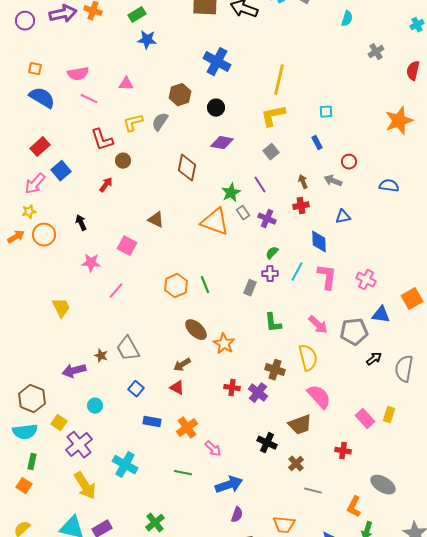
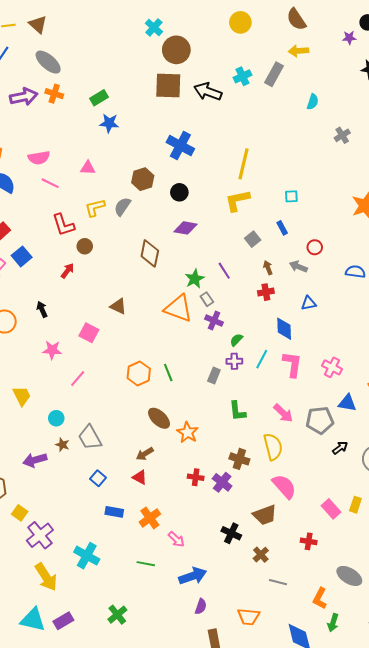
gray square: (271, 152) -> (253, 239), moved
purple cross: (267, 219) -> (214, 321), moved
cyan circle: (95, 406) -> (56, 418), moved

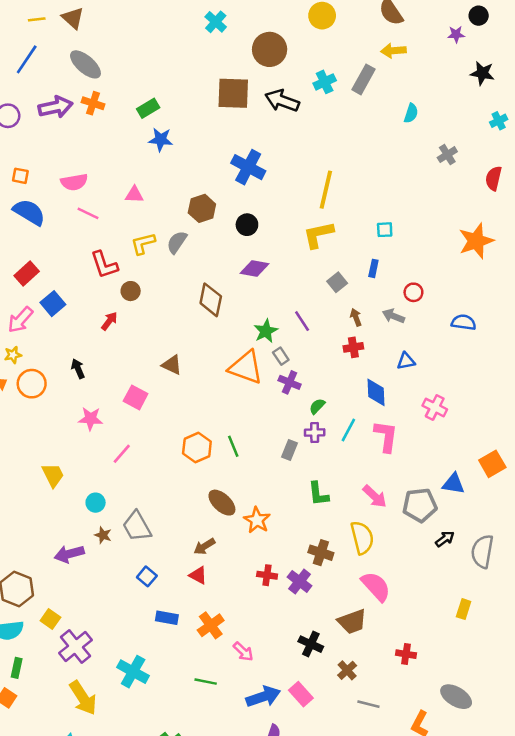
brown circle: (176, 50) -> (270, 49), moved
blue rectangle: (282, 228) -> (373, 268), turned 40
pink cross: (332, 367) -> (435, 407), moved
pink rectangle: (331, 509) -> (301, 694), moved

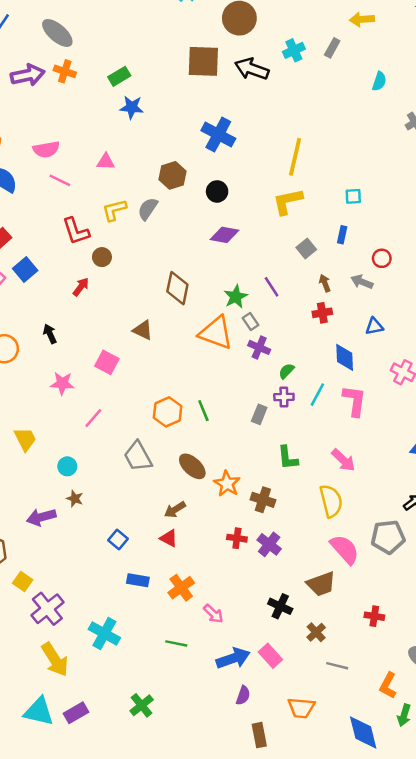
gray rectangle: (363, 79) -> (332, 48), size x0.7
brown diamond: (211, 300) -> (177, 288), moved
gray pentagon: (420, 505) -> (388, 537), moved
gray trapezoid: (137, 526) -> (138, 456), moved
brown cross: (321, 553) -> (263, 500), moved

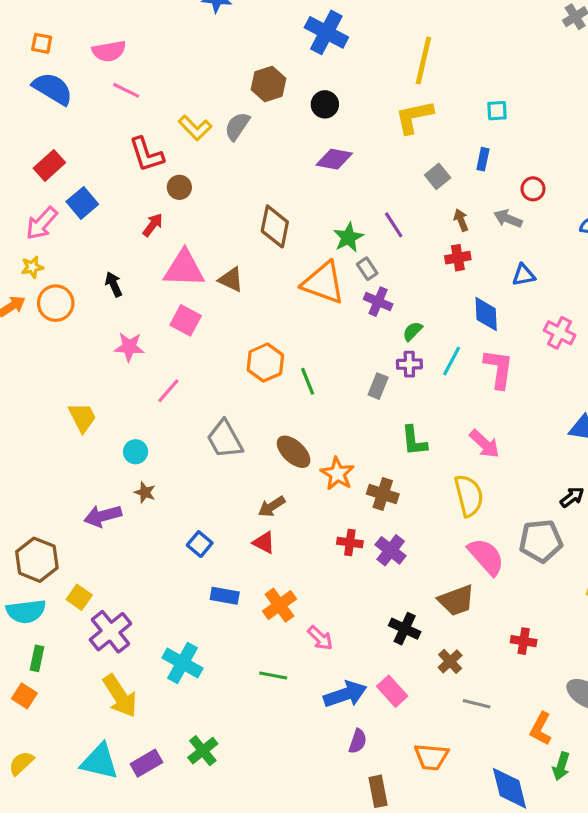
pink triangle: (106, 162) -> (184, 269), moved, size x1.8
yellow L-shape: (114, 210) -> (195, 128), turned -120
orange hexagon: (168, 412) -> (265, 363), moved
green cross: (142, 705) -> (203, 751), moved

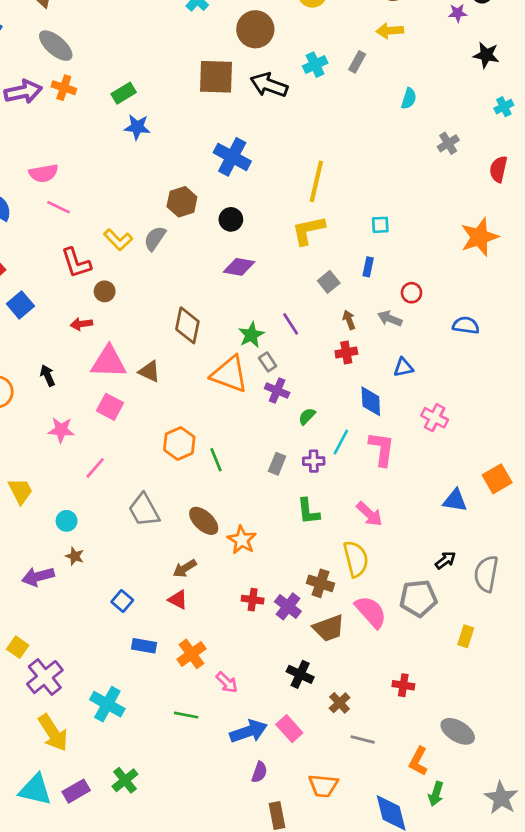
red arrow: (153, 225) -> (82, 324), turned -135
purple cross: (409, 364) -> (314, 461), moved
brown cross: (383, 494) -> (321, 583), moved
brown trapezoid: (456, 600) -> (329, 628), moved

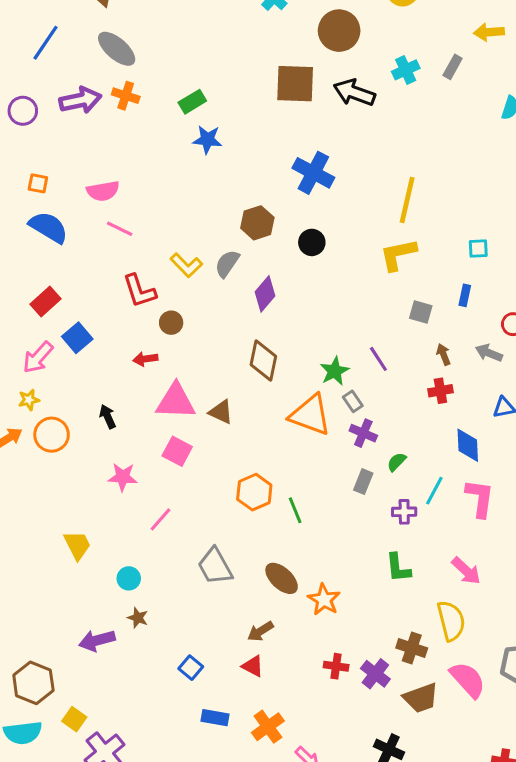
purple diamond: (239, 267) -> (265, 294), moved, turned -60
gray square: (329, 282) -> (421, 312), turned -35
gray rectangle: (277, 464) -> (363, 482), moved

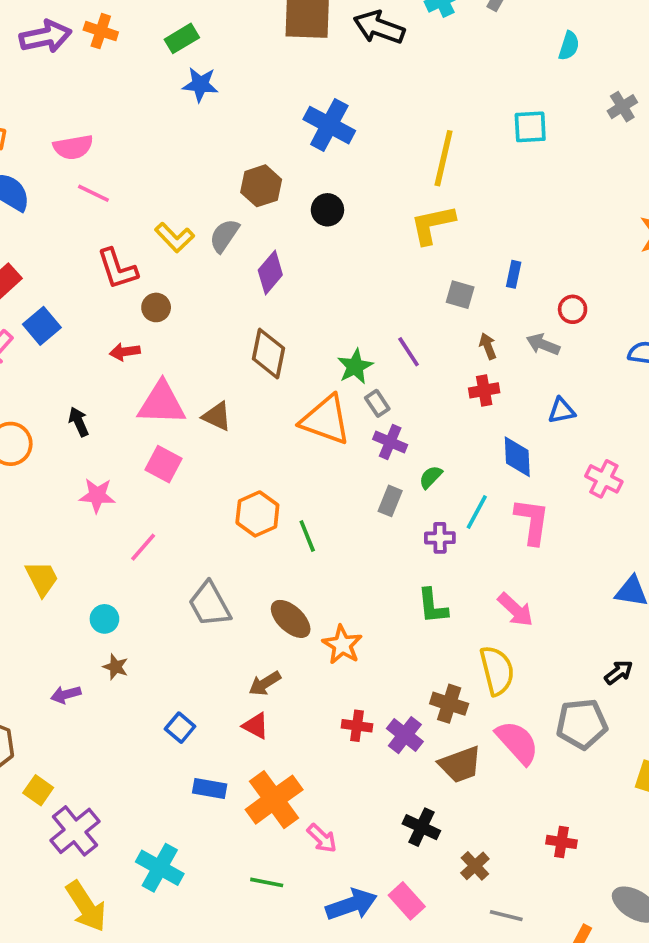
cyan square: (478, 248) -> (530, 127), moved, size x1.4
purple arrow: (97, 640) -> (66, 694), size x0.7
orange cross: (268, 727) -> (274, 800), size x1.4

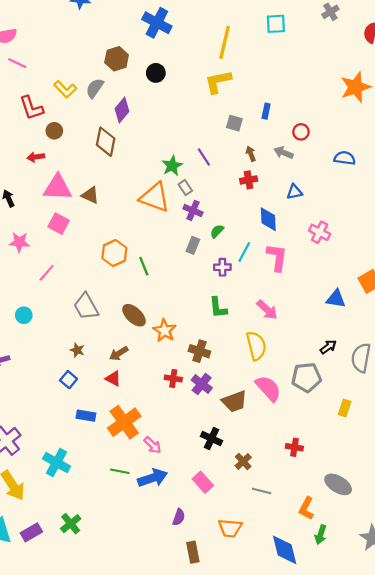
brown diamond: (268, 354) -> (106, 142), moved
brown star: (116, 667) -> (77, 350), moved
brown cross: (449, 704) -> (199, 351), moved
blue arrow: (351, 905) -> (153, 478), moved

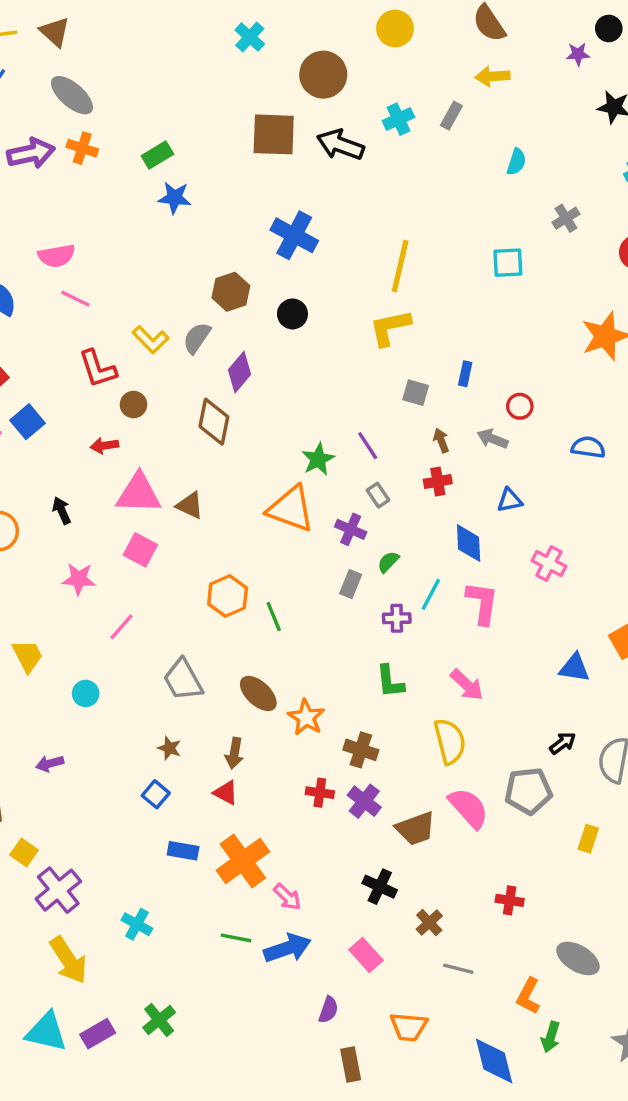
cyan square: (276, 24) -> (508, 263), moved
gray rectangle: (185, 188) -> (378, 495), moved
brown arrow: (119, 353) -> (234, 753), turned -48
cyan cross: (57, 463) -> (137, 924), size x0.7

